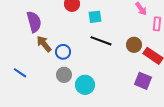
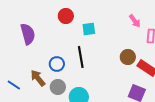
black line: (101, 41) -> (81, 57), moved, turned 60
brown arrow: (44, 44) -> (38, 78), moved

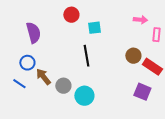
pink arrow: (135, 21) -> (140, 20), turned -48
blue circle: (57, 64) -> (27, 63), moved

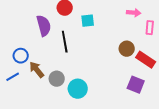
purple semicircle: (33, 33) -> (44, 26), moved
black line: (86, 56) -> (65, 42), moved
blue line: (19, 84) -> (13, 77), turned -64

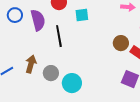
blue circle: (21, 56) -> (15, 15), moved
brown arrow: (37, 70) -> (31, 64), turned 54

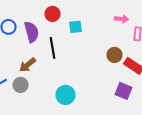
brown arrow: (31, 64) -> (28, 65), moved, turned -144
gray circle: (51, 73) -> (20, 85), moved

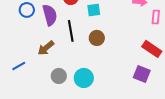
brown circle: (114, 55) -> (97, 38), moved
gray circle: (20, 85) -> (59, 76), moved

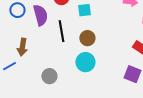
brown arrow: (46, 48) -> (22, 47), moved, turned -42
cyan circle: (84, 78) -> (85, 62), moved

